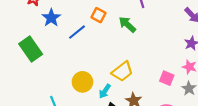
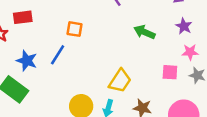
blue star: (51, 18) -> (27, 61), moved
green arrow: (127, 24) -> (144, 32), moved

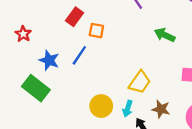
red rectangle: (23, 17) -> (74, 17), moved, turned -48

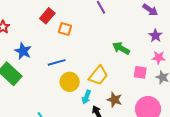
green arrow: (165, 35) -> (121, 48), moved
blue line: (79, 55) -> (57, 62), moved, turned 36
yellow circle: (101, 106) -> (70, 82), moved

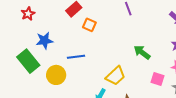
blue star: (23, 51) -> (44, 41), turned 30
yellow circle: (70, 82) -> (56, 75), moved

